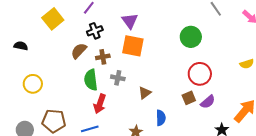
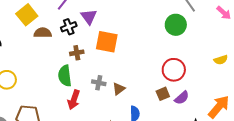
purple triangle: (130, 21) -> (89, 17), moved
green circle: (191, 37) -> (176, 25), moved
brown semicircle: (79, 51) -> (43, 33), moved, turned 48
gray cross: (118, 78) -> (99, 83), moved

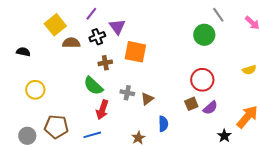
green semicircle: (65, 76) -> (93, 86), turned -40

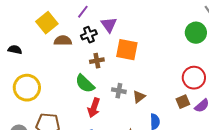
yellow circle: (35, 90) -> (27, 88), size x1.4

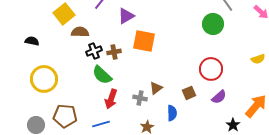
purple triangle: (109, 25) -> (126, 16), turned 36
black cross: (89, 35) -> (94, 51), moved
gray cross: (119, 91) -> (140, 98), moved
brown square: (183, 102) -> (189, 93), moved

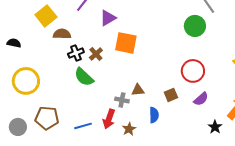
brown cross: (114, 52) -> (96, 54), turned -32
brown triangle: (156, 88) -> (138, 90), turned 32
red arrow: (111, 99) -> (109, 119), moved

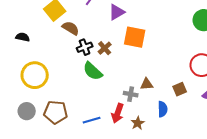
brown semicircle: (62, 34) -> (71, 28), turned 30
gray circle: (18, 127) -> (27, 111), moved

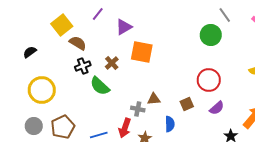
black semicircle: (23, 37) -> (30, 52), turned -48
black cross: (85, 47) -> (83, 66), moved
brown pentagon: (56, 112) -> (63, 127), turned -30

